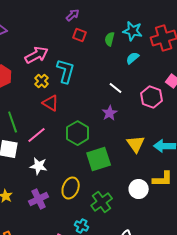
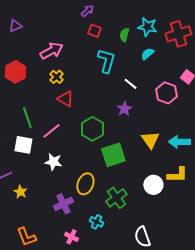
cyan L-shape: (66, 71) -> (106, 61), moved
purple cross: (39, 199) -> (63, 204), moved

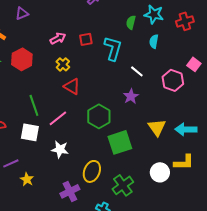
red square: (94, 31) -> (86, 39), moved, turned -32
red cross: (178, 34) -> (185, 21), size x0.7
pink arrow: (51, 51) -> (58, 38), size x0.7
cyan semicircle: (147, 54) -> (154, 41), turned -40

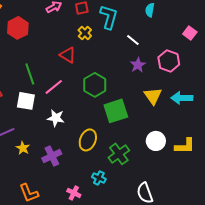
yellow cross: (63, 64) -> (85, 33), moved
pink hexagon: (173, 80) -> (169, 61), moved
purple star: (131, 96) -> (138, 65), moved
yellow L-shape: (184, 162) -> (185, 146), moved
purple cross: (70, 191) -> (52, 156), moved

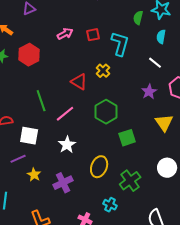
yellow cross: (85, 33) -> (103, 71), moved
white line: (133, 40) -> (155, 63), moved
white square: (26, 101) -> (29, 136), moved
green square: (116, 111) -> (127, 138), size x0.7
white star: (56, 118) -> (67, 145), turned 30

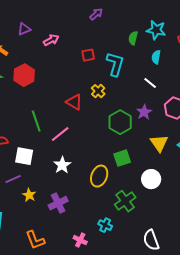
pink arrow: (65, 34) -> (51, 40), moved
green hexagon: (106, 112) -> (120, 122), moved
yellow ellipse: (99, 167) -> (99, 176), moved
white circle: (167, 168) -> (151, 179), moved

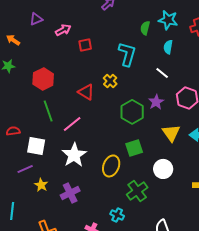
red square: (88, 55) -> (85, 45), moved
red hexagon: (24, 75) -> (43, 79), moved
white star: (62, 165) -> (74, 155), size x1.4

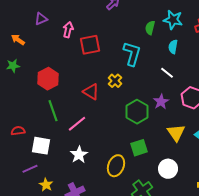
pink arrow: (63, 30) -> (68, 30), turned -49
red square: (85, 45) -> (90, 45), size x1.5
white star: (74, 155) -> (79, 155), size x0.7

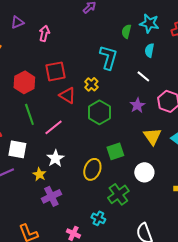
red square: (90, 45) -> (55, 71), moved
green hexagon: (137, 112) -> (99, 112), moved
yellow star: (46, 185) -> (39, 174), moved

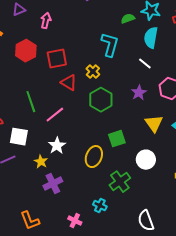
green semicircle: (126, 31) -> (128, 19), turned 56
cyan semicircle: (149, 50) -> (151, 38), size x1.5
red hexagon: (24, 82) -> (26, 51), moved

